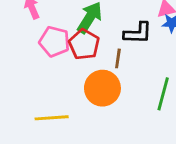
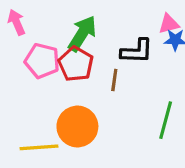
orange circle: (102, 88) -> (77, 127), moved

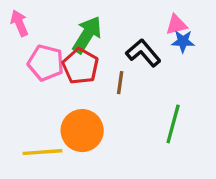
black L-shape: (137, 51) -> (143, 53), turned -132

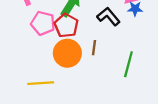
brown line: (120, 83) -> (94, 48), moved
orange circle: (82, 131) -> (67, 53), moved

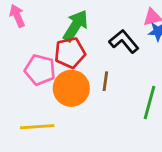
pink pentagon: (43, 23) -> (40, 70), moved
red pentagon: (66, 25) -> (70, 53), turned 30

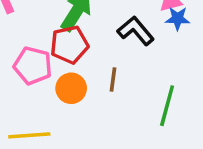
orange circle: (71, 88) -> (71, 88), size x0.7

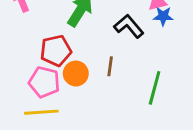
red pentagon: (69, 45) -> (56, 51), moved
pink pentagon: (33, 66) -> (44, 82), moved

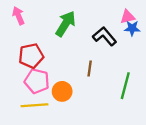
red pentagon: (56, 51) -> (31, 56), moved
orange circle: (76, 74) -> (62, 91), moved

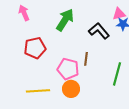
pink pentagon: (37, 81) -> (68, 69), moved
orange circle: (62, 91) -> (71, 89), moved

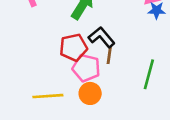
black L-shape: (99, 31) -> (102, 37), moved
red pentagon: (35, 48) -> (73, 47), moved

